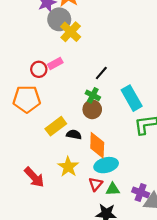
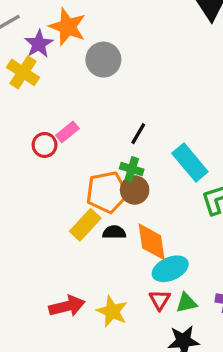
gray circle: (59, 19) -> (103, 60), moved
yellow cross: (71, 32) -> (23, 72), moved
orange pentagon: (27, 99) -> (107, 192), moved
yellow star: (68, 167) -> (112, 311), moved
red arrow: (34, 177) -> (67, 306), turned -50

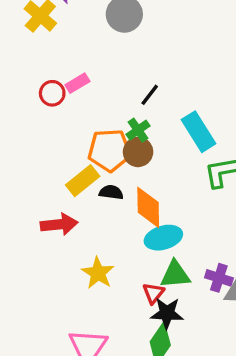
green cross: (132, 169) -> (138, 130), turned 30
red triangle: (160, 300) -> (153, 293), moved
green triangle: (186, 303) -> (175, 275), size x1.4
red arrow: (67, 306) -> (59, 224), moved

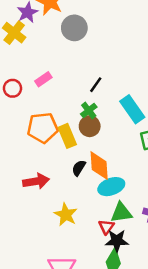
red circle: (52, 93) -> (13, 88), moved
orange pentagon: (109, 150) -> (43, 128), moved
yellow rectangle: (83, 181) -> (67, 136), moved, turned -70
black semicircle: (111, 192) -> (79, 168), moved, turned -63

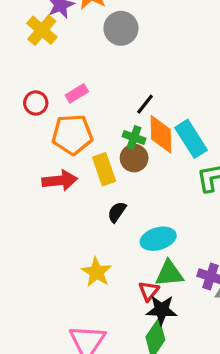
green cross: (89, 111) -> (134, 137), turned -35
orange pentagon: (43, 128) -> (72, 135), moved
orange diamond: (99, 166) -> (161, 134), moved
red arrow: (36, 181) -> (60, 180), moved

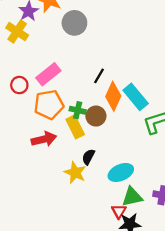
pink rectangle: (77, 93) -> (48, 74), size x1.5
orange diamond: (161, 134) -> (113, 96), turned 32
green cross: (134, 137) -> (78, 110), moved
yellow star: (96, 272) -> (75, 173), moved

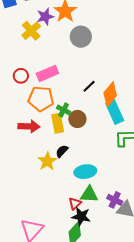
orange diamond: (113, 96) -> (110, 94), moved

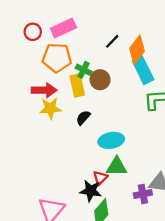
yellow star: (47, 161) -> (50, 108), moved, turned 30
purple cross: (115, 200) -> (143, 194), moved, turned -35
black star: (81, 216) -> (91, 191), moved

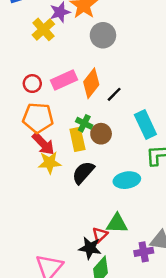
orange diamond: (137, 50) -> (91, 83), moved
orange pentagon: (57, 58) -> (38, 118), moved
red arrow: (44, 90) -> (43, 144), turned 45
black semicircle: (83, 118) -> (83, 173), size x1.5
cyan ellipse: (111, 140) -> (127, 180), moved

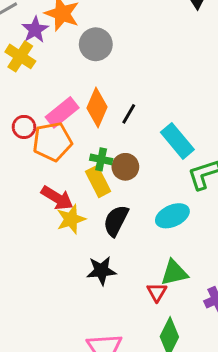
orange pentagon: (38, 118) -> (52, 142), moved
black star: (90, 248) -> (101, 271), moved

